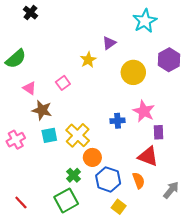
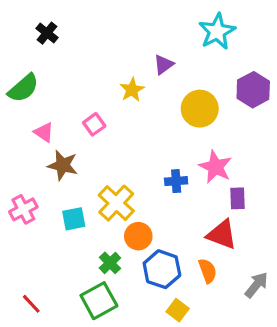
black cross: (30, 13) -> (47, 33), moved
cyan square: (49, 135) -> (74, 219), moved

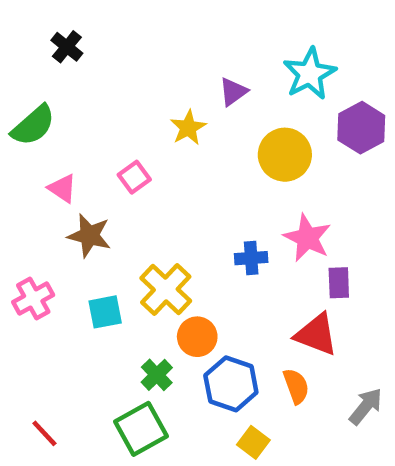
cyan star: (217, 31) -> (310, 74), moved

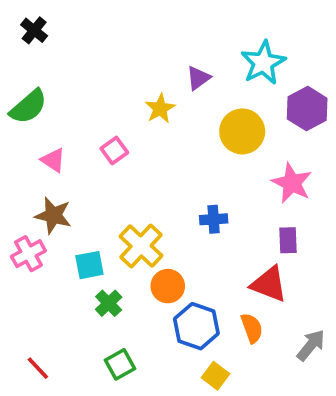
black cross: (67, 47) -> (34, 30), moved
brown star: (89, 236) -> (53, 215), moved
pink star: (307, 238) -> (292, 183), moved
green cross: (157, 375) -> (109, 303), moved
green square: (141, 429) -> (120, 364), size x0.7

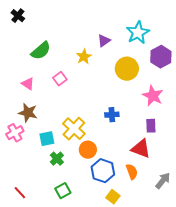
green semicircle: (28, 107) -> (41, 51), moved

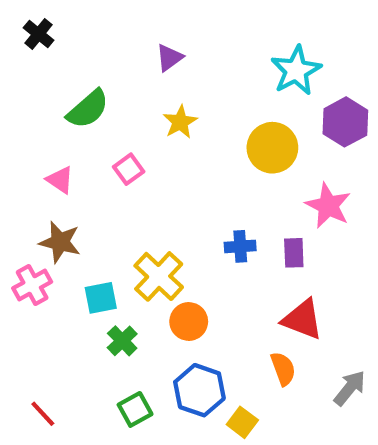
purple triangle: (104, 41) -> (169, 58), moved
purple rectangle: (151, 126) -> (294, 253), moved
blue hexagon: (103, 171) -> (199, 390), moved

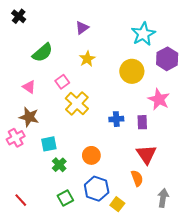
yellow cross: (159, 276) -> (77, 103), moved
red triangle: (302, 319) -> (146, 154), turned 35
gray arrow: (350, 388) -> (163, 198), moved, turned -30

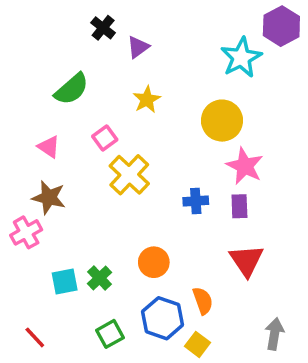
black cross: (19, 16) -> (103, 28), moved
purple hexagon: (167, 59) -> (281, 26), moved
pink star: (159, 99) -> (245, 166), moved
cyan square: (49, 144) -> (65, 281), moved
orange semicircle: (137, 178) -> (203, 301), moved

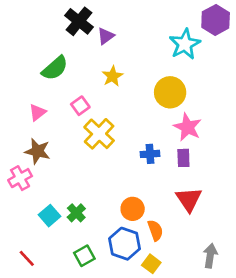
black cross: (103, 28) -> (79, 21), size x1.5
pink triangle: (49, 147) -> (37, 112), turned 48
orange circle: (154, 262) -> (133, 209), moved
cyan square: (65, 281) -> (50, 216), turned -30

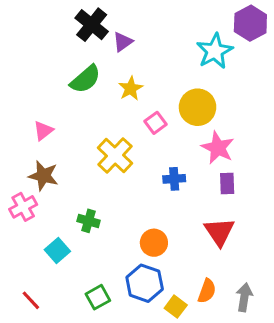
green semicircle: (55, 68) -> (85, 79), moved
pink square: (80, 106) -> (155, 123), moved
purple rectangle: (183, 158) -> (227, 184), moved
green cross: (76, 213) -> (89, 221), moved, turned -30
orange semicircle: (155, 230) -> (207, 291), moved, turned 40

